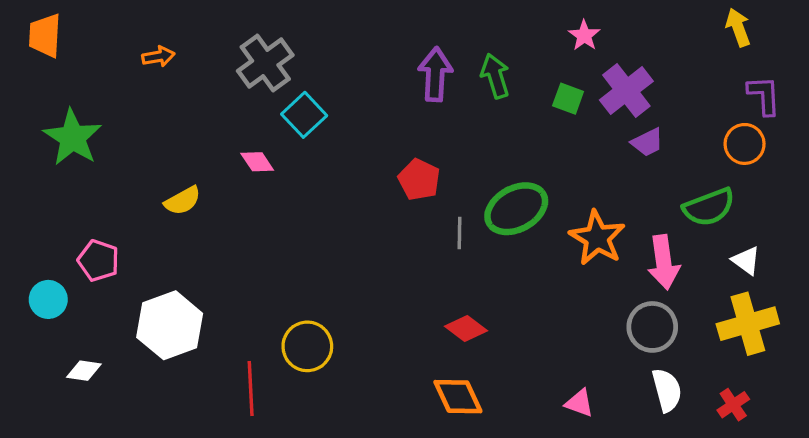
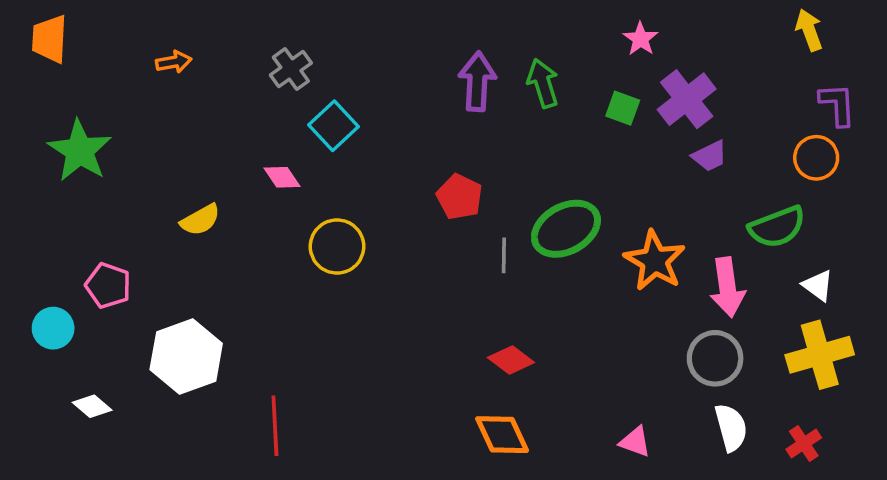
gray cross: (265, 63) -> (291, 69), size x0.7
yellow circle: (307, 346) -> (337, 246), moved
white diamond: (84, 371) -> (92, 406), turned 32

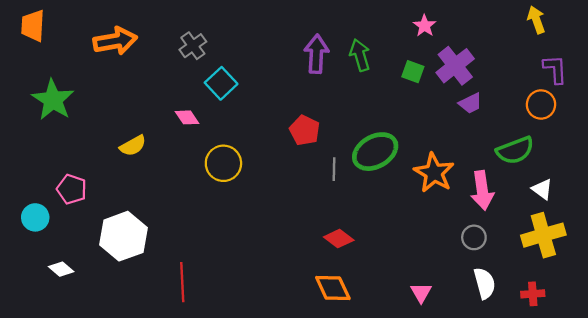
orange arrow: (174, 62) -> (115, 41), size x1.8
gray circle: (715, 358) -> (474, 237), size x0.7
pink triangle: (635, 442) -> (421, 293), turned 40
red cross: (804, 443) -> (533, 294), turned 30

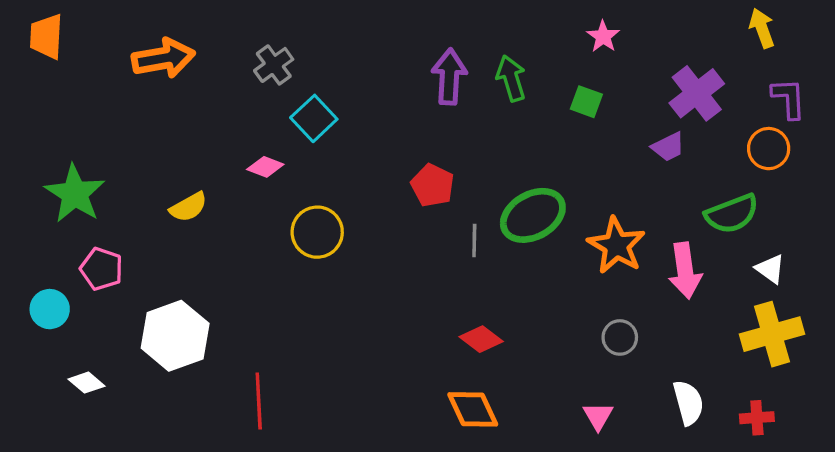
purple cross: (455, 66) -> (697, 93), moved
green star: (53, 100) -> (75, 194), moved
pink diamond: (187, 117) -> (265, 167), turned -35
gray circle: (474, 237) -> (620, 337), moved

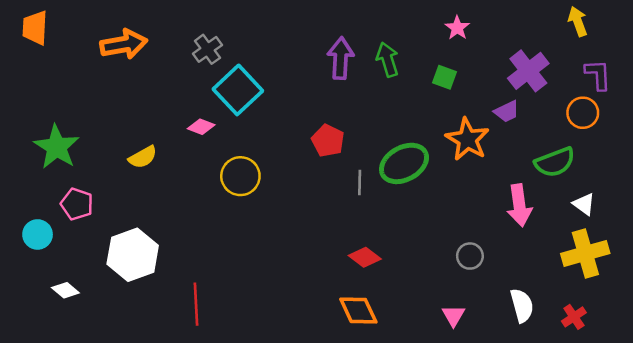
cyan square: (314, 118) -> (238, 90), size x1.4
orange star: (616, 245) -> (467, 139), moved
red cross: (757, 418) -> (574, 317), turned -30

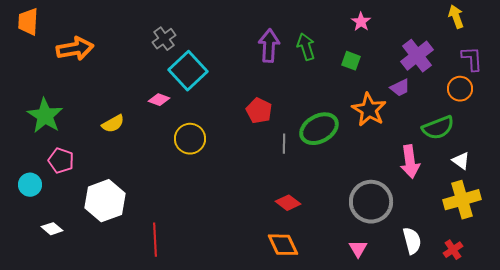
orange arrow: (124, 44) -> (75, 49), moved
gray circle: (470, 256) -> (371, 202), size x2.0

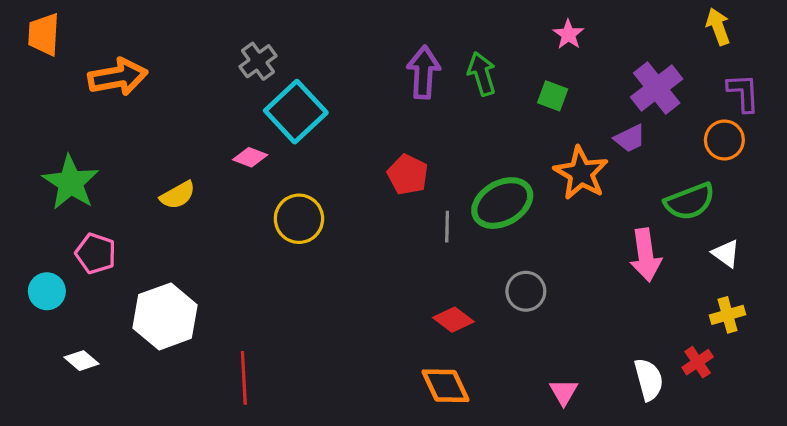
yellow cross: (462, 200) -> (728, 315), size x0.6
gray circle: (371, 202) -> (526, 291), moved, size x0.6
red cross: (453, 250) -> (698, 362), moved

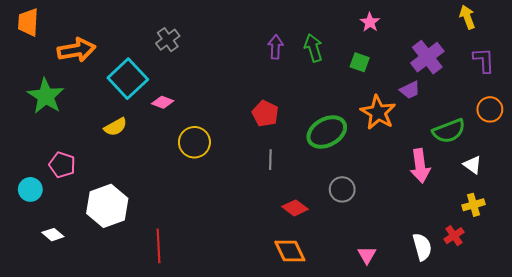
purple arrow: (423, 72) -> (275, 47), size x0.7
cyan square: (296, 112) -> (128, 79), moved
orange circle: (724, 140) -> (490, 109), moved
green star: (71, 183) -> (46, 96), moved
gray line: (447, 227) -> (270, 160), moved

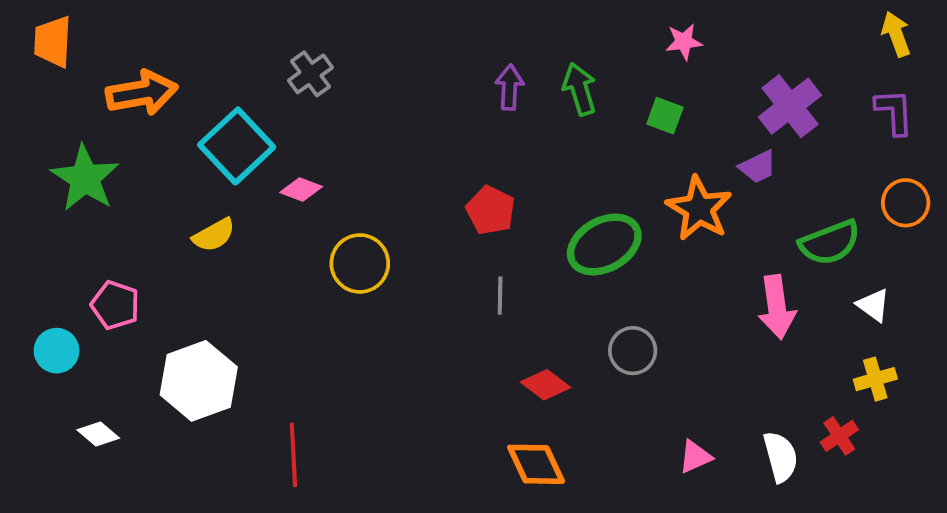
yellow arrow: (467, 17) -> (896, 34), moved
pink star: (370, 22) -> (684, 42), turned 30
pink triangle: (367, 255) -> (695, 457), moved, turned 36

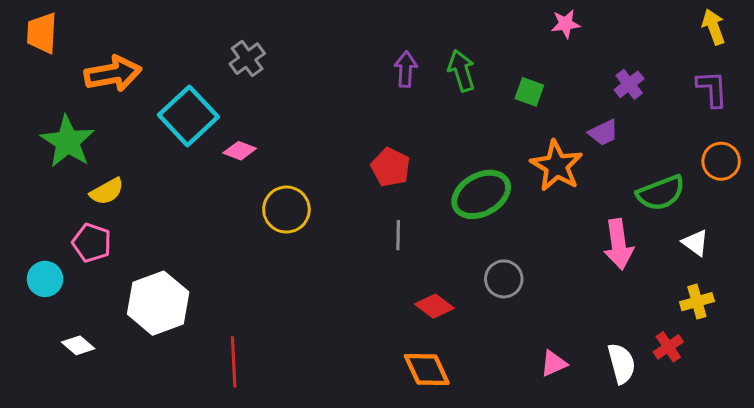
pink star: (684, 42) -> (566, 24), moved
purple cross: (790, 106) -> (629, 84), size x0.6
yellow semicircle: (214, 235) -> (107, 191), moved

